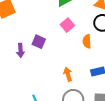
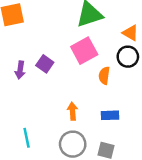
pink square: (67, 25) -> (84, 51), size x1.5

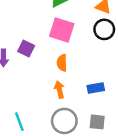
pink square: (84, 51) -> (62, 30), turned -35
orange semicircle: (104, 76) -> (62, 63), moved

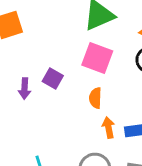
orange arrow: (59, 90) -> (108, 128), moved

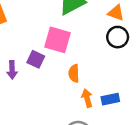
pink square: (97, 58) -> (58, 40), moved

